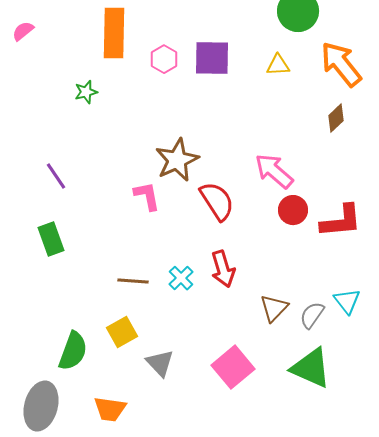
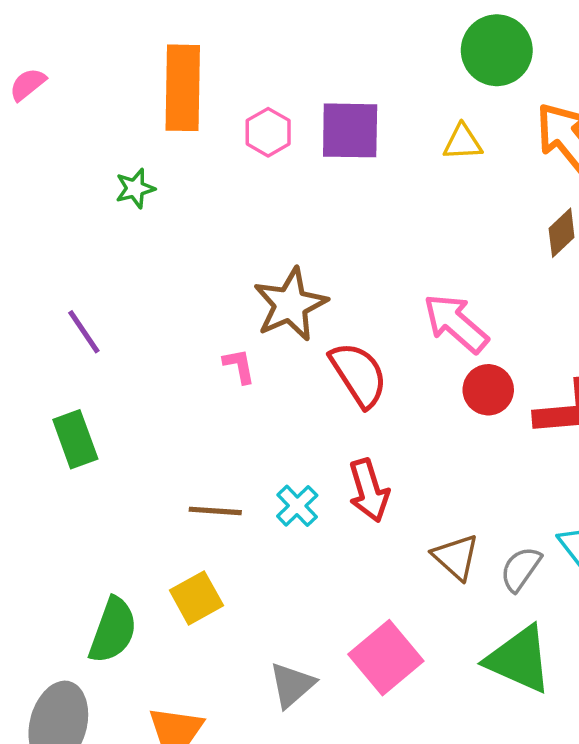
pink L-shape: (147, 196) -> (239, 366), size x0.7
brown triangle: (274, 308) -> (456, 557), turned -32
gray triangle: (160, 363) -> (292, 685), moved, turned 32

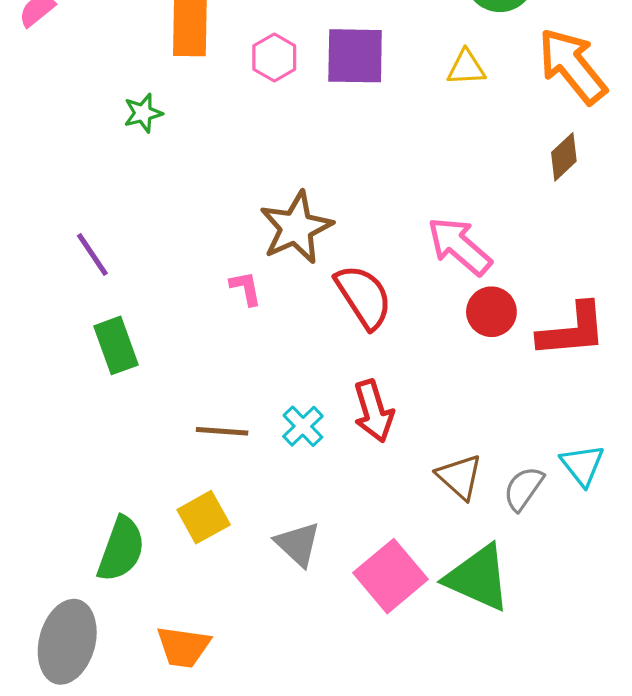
green rectangle: (75, 439) -> (116, 345), moved
green triangle: (519, 659) -> (478, 578), moved
gray triangle: (292, 685) -> (298, 544), moved, turned -36

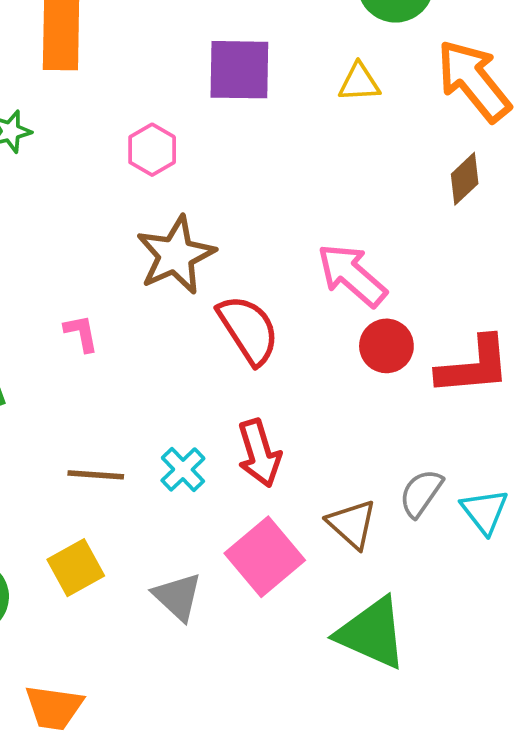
pink hexagon: (274, 57) -> (152, 150), moved
pink L-shape: (246, 288) -> (81, 333), moved
gray semicircle: (523, 489) -> (421, 493), moved
pink square: (390, 576) -> (265, 557), moved

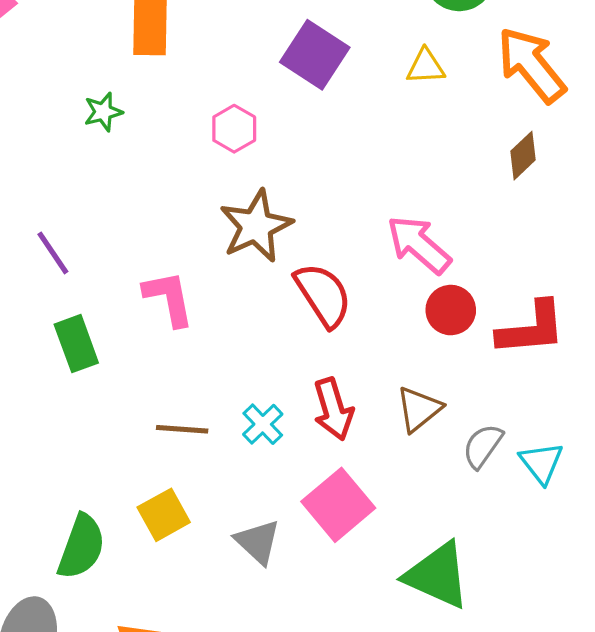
purple square: (239, 70) -> (315, 55), turned 32
pink L-shape: (81, 333) -> (169, 298), size x1.6
brown triangle: (352, 524) -> (419, 409), moved, turned 39

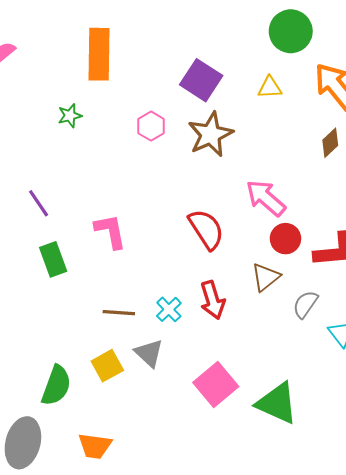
brown star: (256, 226) -> (210, 134), moved
brown triangle: (419, 409) -> (266, 277), moved
gray semicircle: (483, 446) -> (305, 304), moved
pink square: (338, 505) -> (216, 384), moved
gray triangle: (258, 542) -> (149, 353), moved

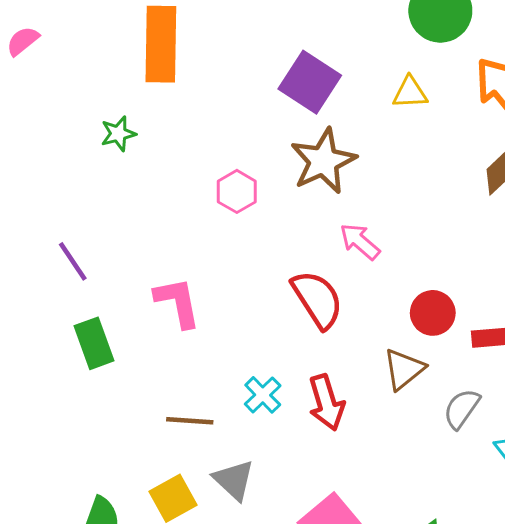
pink hexagon: (151, 126) -> (237, 191), moved
pink arrow: (266, 198) -> (360, 242), moved, size x0.7
cyan cross: (169, 309) -> (263, 395), moved

